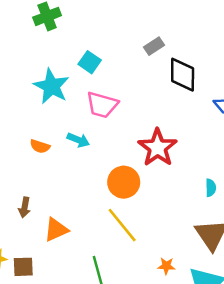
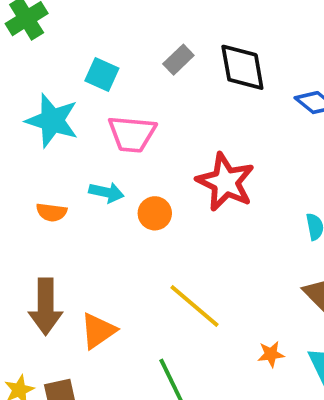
gray rectangle: (154, 46) -> (178, 60), moved
orange circle: (124, 182) -> (155, 213), moved, size x0.7
brown arrow: (25, 207) -> (46, 307), size x1.8

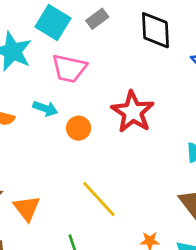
gray rectangle: (178, 60) -> (97, 19), moved
cyan square: (102, 75) -> (53, 23), size x1.4
orange triangle: (98, 331) -> (27, 208), turned -40

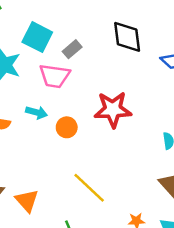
gray rectangle: (97, 19) -> (72, 49), moved
red star: (133, 112) -> (113, 110), turned -30

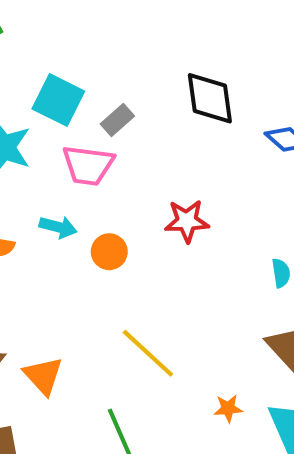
red star: (113, 110) -> (187, 221), size x0.7

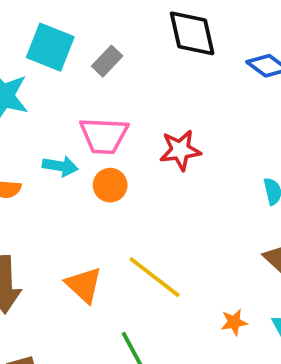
pink trapezoid: (88, 165) -> (104, 136), moved
orange triangle: (43, 376) -> (84, 285), moved

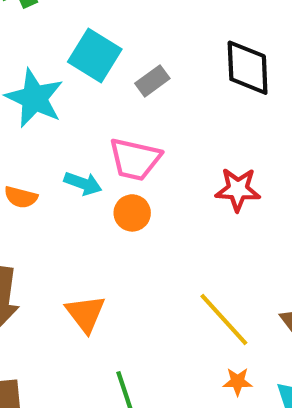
red star: (180, 150) -> (238, 189), moved
yellow line: (155, 277) -> (224, 319), moved

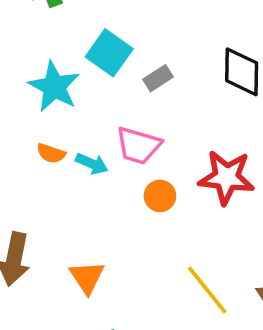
red star: (238, 189) -> (226, 177), size x1.4
orange semicircle: (21, 197) -> (51, 153), moved
orange circle: (132, 213) -> (160, 196), moved

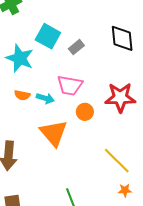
orange triangle: (87, 277) -> (54, 133), moved, size x1.4

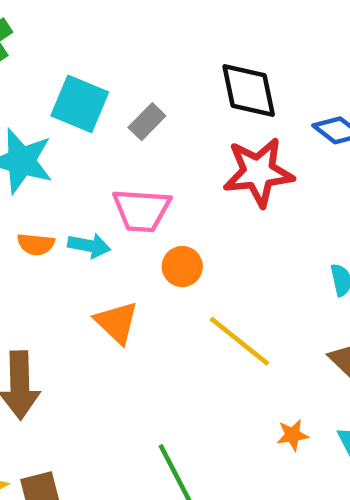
red star: (120, 97) -> (258, 172), moved
orange triangle: (54, 133) -> (117, 322), size x0.7
yellow line: (117, 161) -> (239, 341), moved

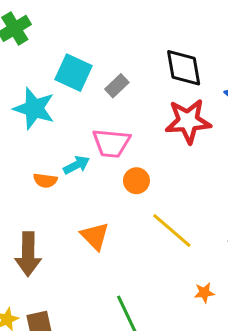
orange semicircle: (36, 244) -> (45, 180), moved
cyan arrow: (89, 246) -> (76, 165), turned -40
orange triangle: (117, 322) -> (95, 236), moved

